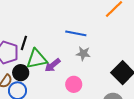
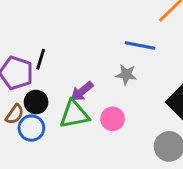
blue line: (76, 33) -> (140, 45), moved
green triangle: (37, 59) -> (74, 114), moved

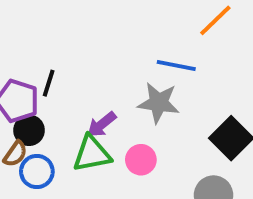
gray star: (126, 74) -> (159, 103), size x1.5
black circle: (36, 102) -> (29, 130), moved

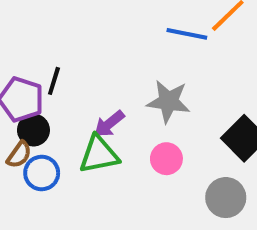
blue line: (176, 66) -> (187, 34), moved
pink circle: (141, 160) -> (166, 159), moved

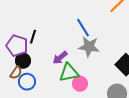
blue line: (187, 34) -> (83, 28), moved, turned 48
green triangle: (99, 155) -> (69, 73), moved
pink circle: (166, 159) -> (80, 84), moved

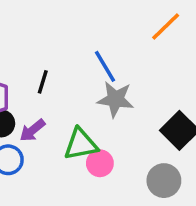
black line: (33, 37) -> (43, 82), moved
purple arrow: (60, 58) -> (32, 130), moved

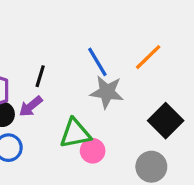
orange line: (166, 27) -> (148, 57), moved
purple arrow: (32, 130) -> (31, 106), moved

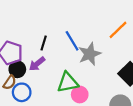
blue line: (97, 62) -> (72, 41), moved
gray star: (107, 92) -> (90, 54), turned -30

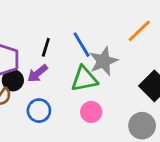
green triangle: (68, 82) -> (84, 79), moved
blue circle: (22, 92) -> (39, 111), moved

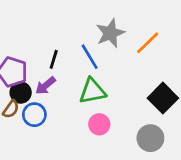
gray star: (104, 61) -> (110, 33), moved
blue circle: (39, 111) -> (34, 115), moved

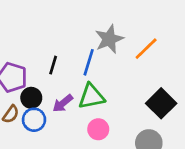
blue line: (90, 57) -> (89, 62), turned 48
purple arrow: (45, 86) -> (63, 103), moved
black circle: (21, 93) -> (31, 98), moved

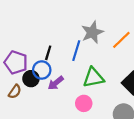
green triangle: (91, 96) -> (93, 78), moved
blue circle: (34, 120) -> (42, 70), moved

